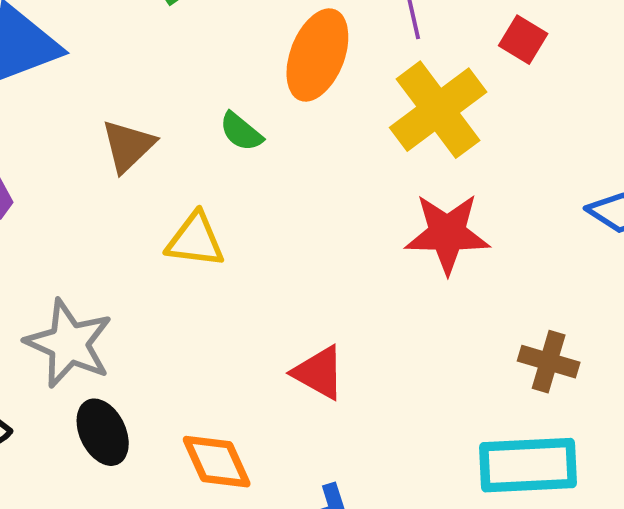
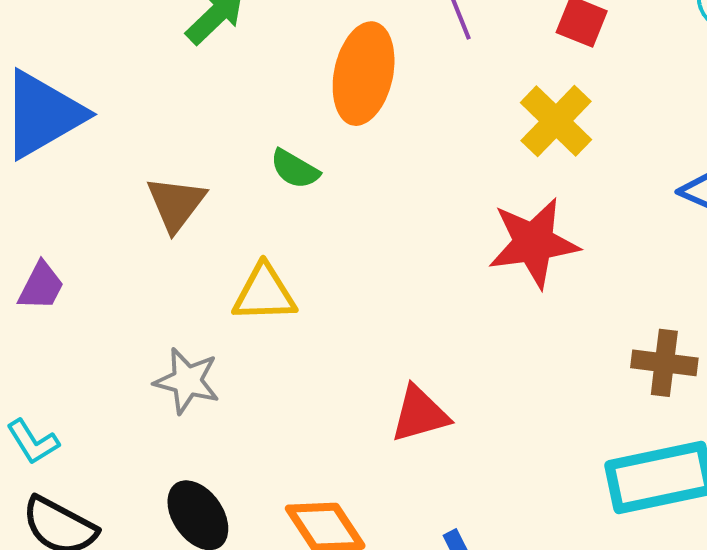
yellow cross: (438, 110) -> (556, 121), moved, size x0.7
gray star: (69, 343) -> (187, 381), moved, size x0.7
red triangle: (319, 373) -> (420, 414), turned -36

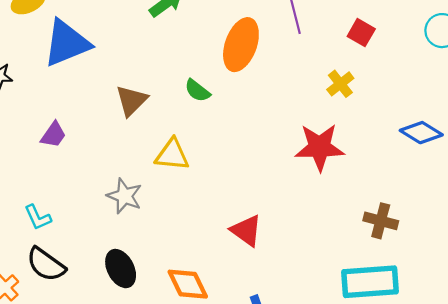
yellow cross: (556, 121) -> (340, 84), size x0.7
red triangle: (420, 414) -> (246, 231), turned 44

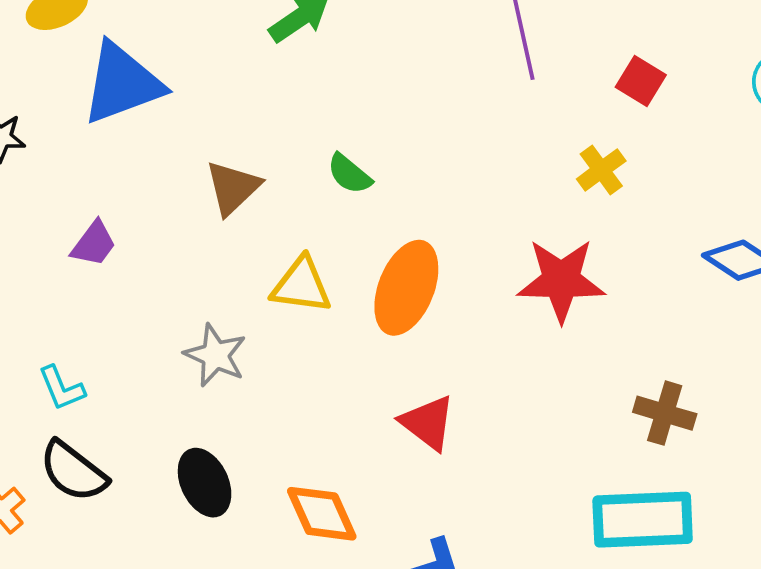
orange ellipse: (241, 45) -> (406, 288), moved

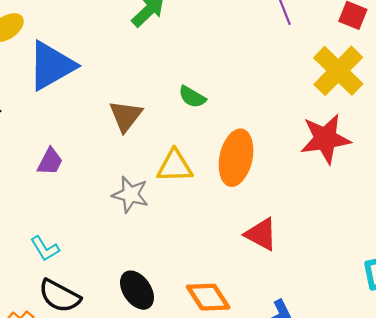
yellow cross: (601, 170) -> (338, 71), size x1.8
gray star: (215, 355) -> (130, 194), moved

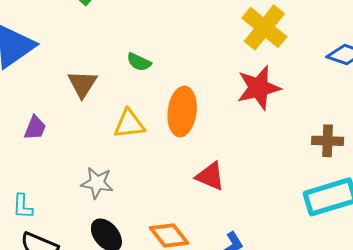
purple trapezoid: (50, 162) -> (35, 128), moved
gray star: (130, 194) -> (97, 183), moved
cyan L-shape: (45, 249) -> (23, 206), turned 40

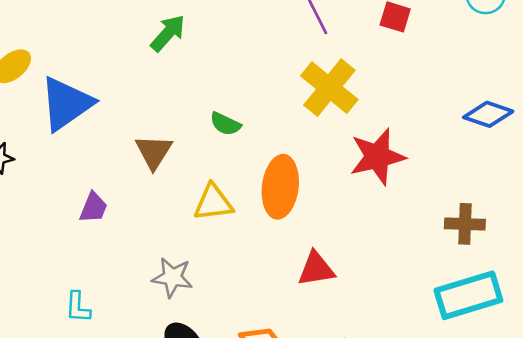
yellow cross: (264, 27) -> (329, 88), moved
red triangle: (210, 176) -> (316, 269), turned -32

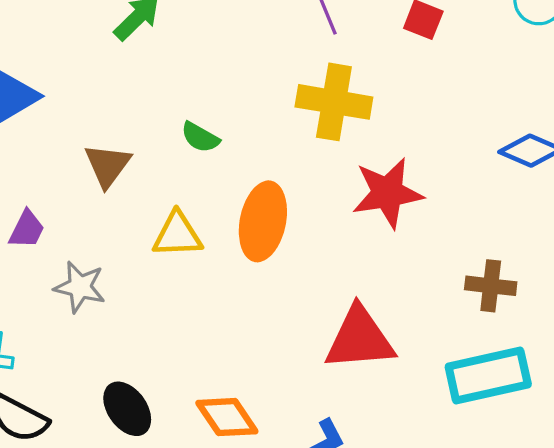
yellow cross: (329, 88) -> (334, 102), turned -34
red triangle: (316, 269) -> (360, 339), moved, size x1.5
gray star: (172, 277) -> (80, 287), moved

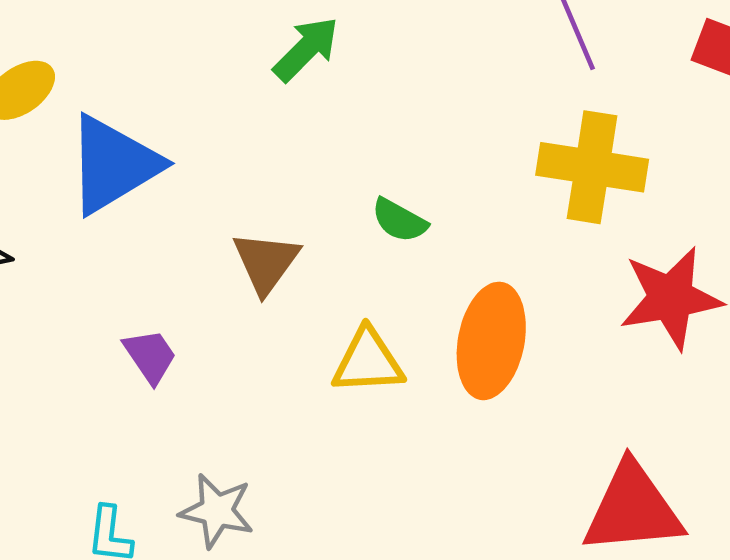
purple trapezoid: (27, 229) -> (150, 356), turned -60
gray star: (80, 287) -> (217, 511), moved

